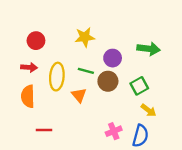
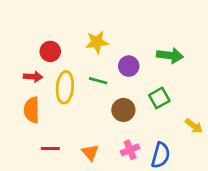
red circle: (36, 41) -> (50, 51), moved
brown circle: (108, 81) -> (123, 110), moved
orange triangle: (79, 95) -> (90, 152), moved
yellow arrow: (149, 110) -> (194, 126), moved

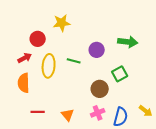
yellow star: (97, 42) -> (62, 23), moved
red arrow: (33, 77) -> (25, 58), turned -32
brown circle: (123, 110) -> (100, 89), moved
yellow arrow: (194, 126) -> (146, 111), moved

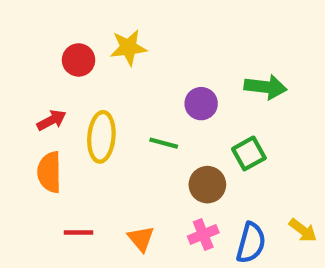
red circle: (38, 39) -> (79, 60), moved
green line: (74, 61) -> (164, 143), moved

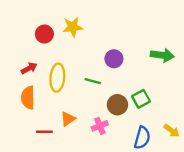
green arrow: (266, 87) -> (162, 55), moved
green square: (249, 153) -> (141, 99), moved
pink cross: (203, 235) -> (100, 126), moved
orange triangle: (141, 239) -> (68, 119), moved, turned 35

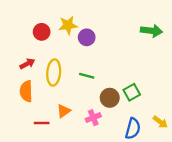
green arrow: (162, 55) -> (151, 31), moved
purple circle: (114, 59) -> (87, 37), moved

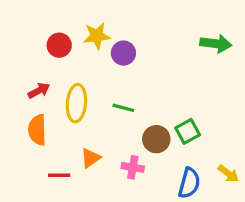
pink cross: (93, 118) -> (133, 167), turned 32

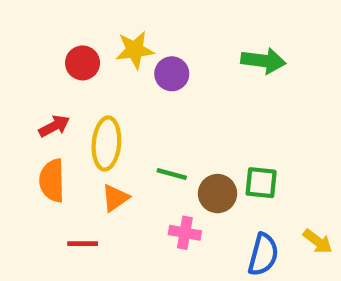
green arrow: (216, 44) -> (263, 61), moved
green line: (123, 108) -> (172, 174), moved
green square: (188, 131) -> (261, 183), turned 35
orange triangle: (91, 158) -> (115, 198), moved

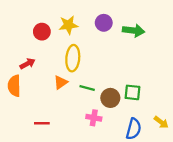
purple circle: (172, 74) -> (104, 23), moved
yellow ellipse: (106, 143) -> (73, 58), moved
orange semicircle: (52, 180) -> (14, 86), moved
orange triangle: (115, 198) -> (61, 82), moved

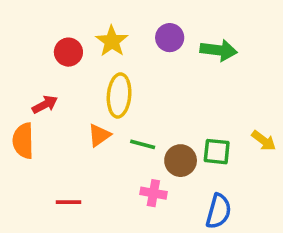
yellow star: (68, 25) -> (112, 41), turned -30
yellow arrow: (161, 122) -> (264, 141), moved

